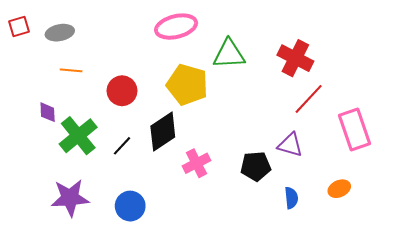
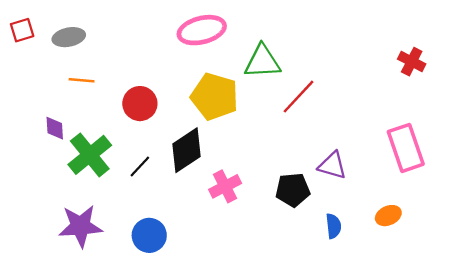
red cross: (295, 58) -> (412, 62), moved, size x0.7
red line: (309, 99) -> (299, 97), moved

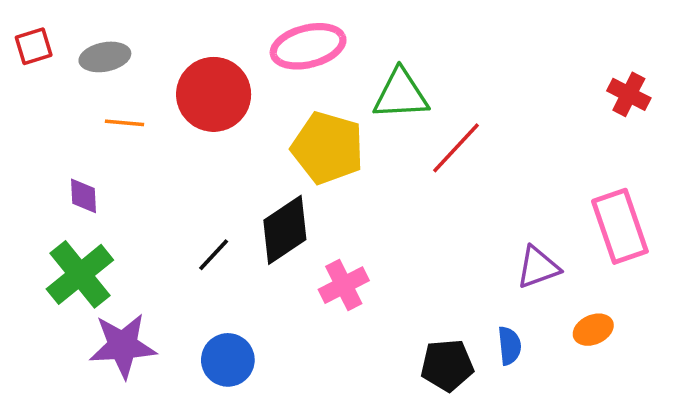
red circle: (140, 104) -> (214, 94), moved, size x1.4
green cross: (90, 155) -> (80, 274), moved
purple triangle: (332, 165) -> (538, 267), moved, turned -36
black pentagon: (293, 190) -> (447, 365), moved

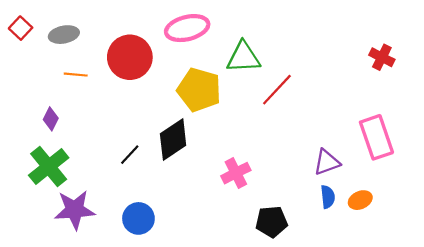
red square: (34, 46) -> (21, 28), turned -30
purple diamond: (84, 196) -> (51, 119), turned 30
pink cross: (344, 285) -> (236, 173), moved
blue semicircle: (509, 346) -> (328, 197), moved

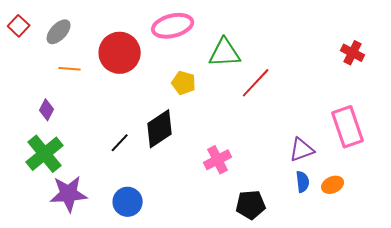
gray ellipse: (64, 35) -> (59, 32), turned -36
yellow pentagon: (199, 90) -> (184, 83), size x0.6

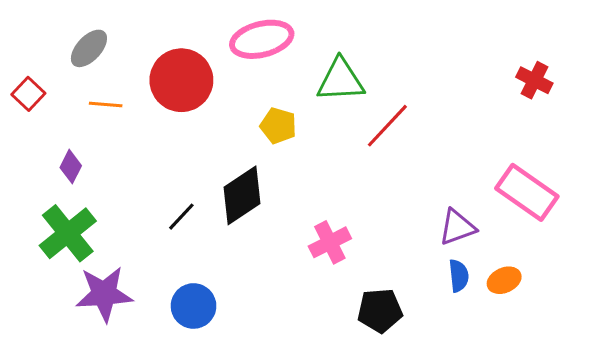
red square: (19, 26) -> (28, 94), moved
pink rectangle: (348, 127) -> (527, 192), turned -36

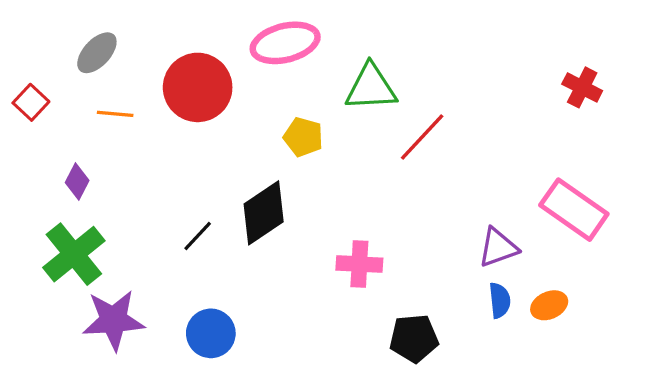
pink cross: (330, 242) -> (359, 264), turned 30

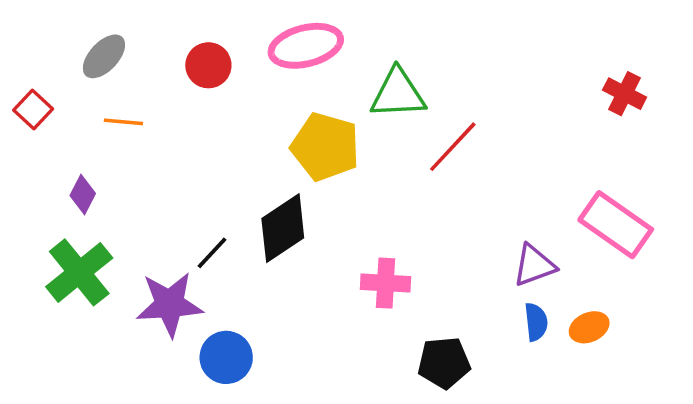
red circle: (198, 87) -> (208, 65), moved, size x0.6
yellow pentagon: (303, 137) -> (325, 147), size x1.6
purple star: (113, 320) -> (170, 304), moved

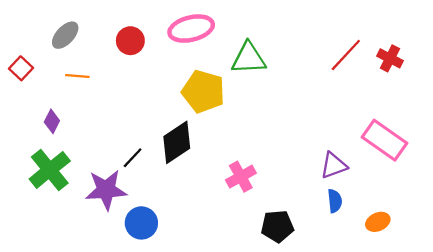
red line: (453, 147) -> (346, 55), moved
pink cross: (386, 283) -> (241, 177), turned -32
orange ellipse: (589, 327) -> (378, 222), moved

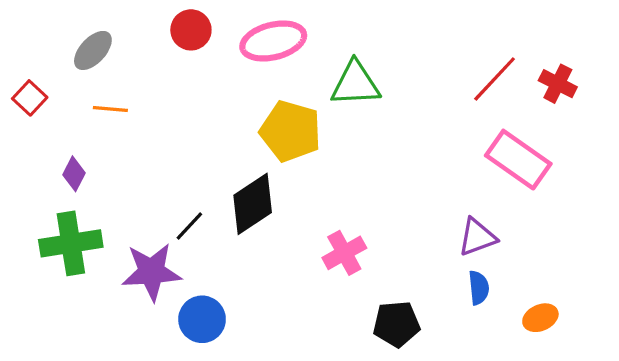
red circle: (130, 41) -> (191, 30), moved
pink rectangle: (384, 140) -> (518, 160), moved
green cross: (50, 170) -> (71, 243), turned 30

